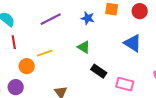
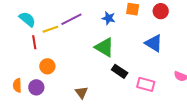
green triangle: (84, 47) -> (105, 47), size x1.5
yellow line: (45, 53) -> (50, 29), moved

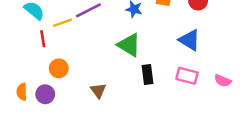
black rectangle: (120, 71) -> (148, 75), turned 49
pink rectangle: (146, 84) -> (187, 76), moved
brown triangle: (81, 92) -> (98, 91), moved

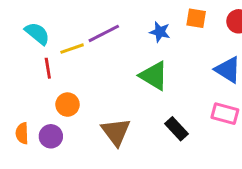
black rectangle: (148, 75) -> (176, 129), moved, turned -36
brown triangle: (98, 91) -> (116, 132), size x1.5

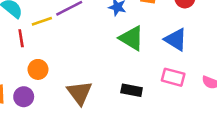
green triangle: (154, 76) -> (132, 38), moved
black rectangle: (176, 129) -> (132, 90), turned -36

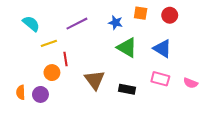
yellow line: (42, 21) -> (49, 43), moved
red line: (21, 38) -> (65, 59), moved
brown triangle: (80, 93) -> (95, 80), moved

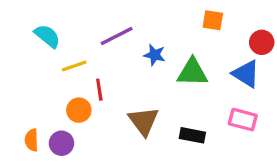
red circle: (170, 15) -> (262, 42), moved
blue star: (116, 23) -> (155, 55), moved
green triangle: (127, 48) -> (192, 72), turned -30

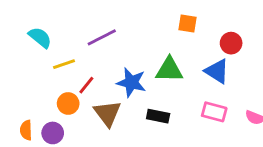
blue star: (155, 55) -> (131, 82), moved, size x1.5
red line: (99, 90) -> (86, 85), turned 48
brown triangle: (143, 121) -> (107, 113), moved
black rectangle: (192, 135) -> (158, 116), moved

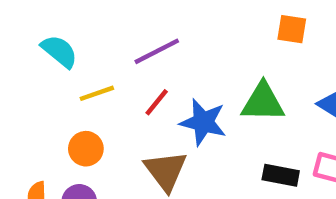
red line: (86, 85) -> (157, 102), moved
orange circle: (68, 103) -> (86, 149), moved
black rectangle: (158, 116) -> (281, 175), moved

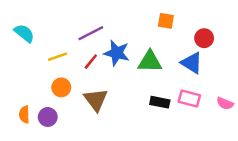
cyan semicircle: (59, 51) -> (24, 33), moved
blue star: (203, 122) -> (117, 53), moved
orange circle: (86, 149) -> (61, 87), moved

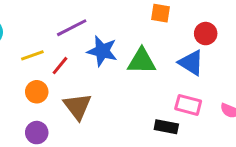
red line: (91, 62) -> (60, 66), moved
black rectangle: (160, 102) -> (166, 127), moved
purple circle: (48, 117) -> (37, 133), moved

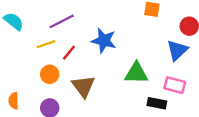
purple line: (72, 28) -> (62, 21), moved
green triangle: (142, 61) -> (136, 73), moved
blue triangle: (191, 63) -> (177, 50), turned 45

